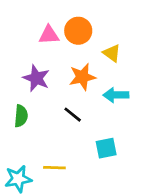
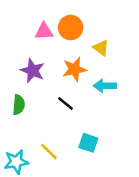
cyan square: (106, 148) -> (88, 143), moved, turned 30
yellow line: (54, 168) -> (49, 152), turned 42

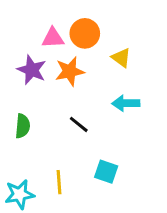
orange star: (74, 69) -> (70, 71), moved
purple star: (33, 71) -> (32, 70), moved
yellow line: (49, 152) -> (59, 182), turned 42

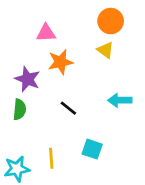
orange circle: (85, 33) -> (111, 21), moved
purple star: (32, 70) -> (27, 79), moved
cyan arrow: (126, 103) -> (120, 100), moved

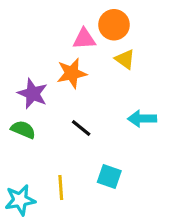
orange circle: (111, 21) -> (114, 25), moved
pink triangle: (46, 33) -> (84, 39), moved
green semicircle: (20, 109) -> (23, 130), turned -72

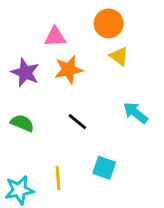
pink triangle: (84, 39) -> (55, 37), moved
purple star: (33, 94) -> (25, 73), moved
cyan arrow: (142, 119) -> (135, 113), turned 40

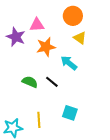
purple star: (25, 73) -> (16, 37), moved
cyan arrow: (135, 113) -> (69, 63), moved
green semicircle: (22, 123) -> (30, 82), moved

